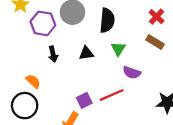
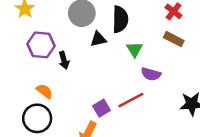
purple hexagon: (43, 23) -> (41, 45), moved
black triangle: (86, 53) -> (98, 39), moved

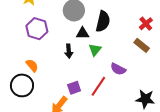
green triangle: (135, 49) -> (95, 50), moved
black arrow: (64, 60) -> (69, 51), moved
red line: (131, 100) -> (98, 86), turned -40

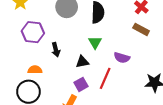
black triangle: (83, 33) -> (82, 62), moved
black arrow: (69, 51) -> (56, 50), moved
orange semicircle: (32, 65) -> (35, 70), turned -40

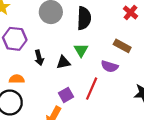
brown rectangle: (141, 29) -> (122, 46), moved
black triangle: (82, 62) -> (63, 62), moved

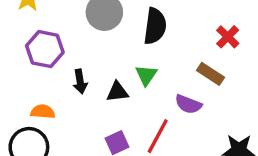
red cross: (130, 12) -> (228, 37), moved

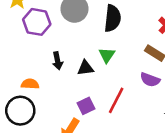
purple hexagon: (45, 49) -> (37, 22), moved
purple semicircle: (188, 104) -> (150, 80), moved

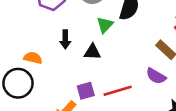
green triangle: (107, 55) -> (105, 25), moved
red line: (116, 100) -> (118, 91), turned 36

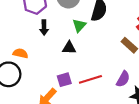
black arrow: (65, 39) -> (44, 28), moved
purple semicircle: (156, 76) -> (123, 79), moved, turned -91

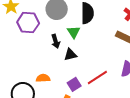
black arrow: (44, 28) -> (56, 41), moved
orange semicircle: (20, 53) -> (43, 78), moved

